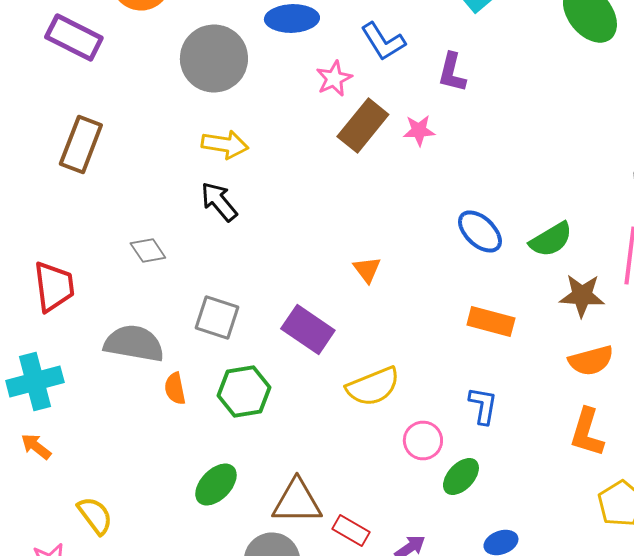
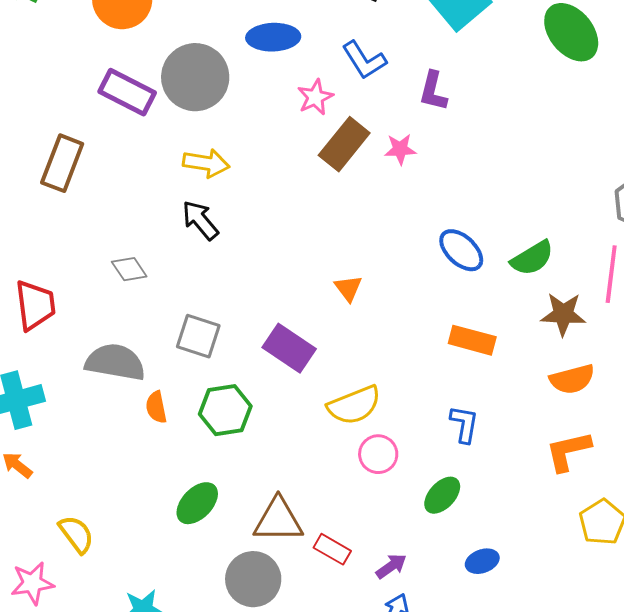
purple rectangle: (74, 38) -> (127, 92), moved
orange L-shape: (587, 432) -> (568, 451), turned 60
pink circle: (423, 440) -> (378, 454), moved

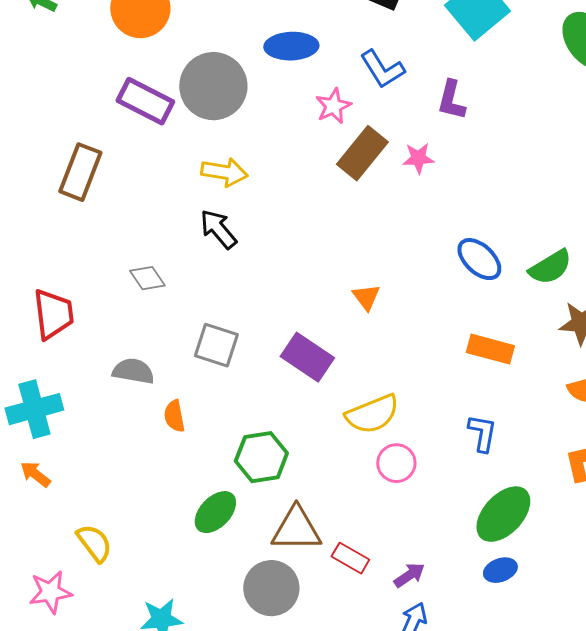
gray semicircle: (115, 362) -> (133, 371), size x0.7
green hexagon: (225, 410) -> (261, 457), moved
green ellipse: (442, 495) -> (503, 514), moved, size x1.5

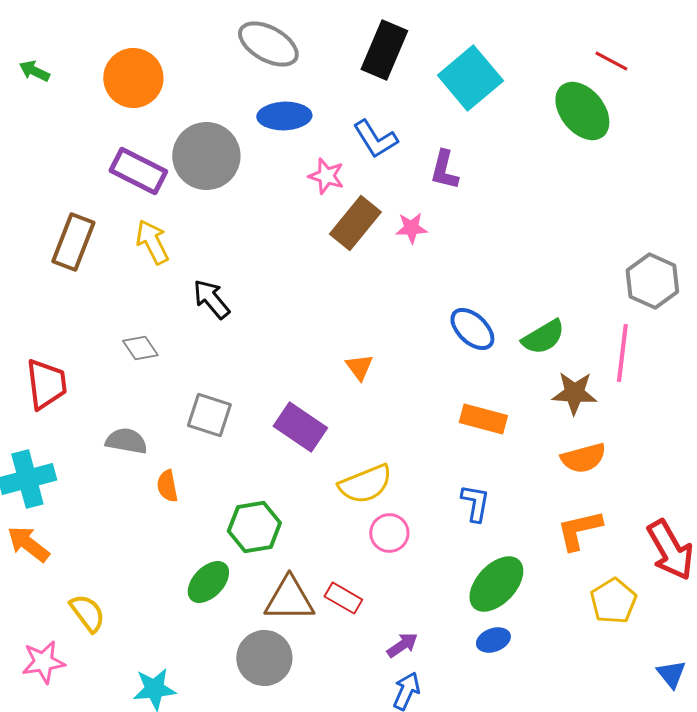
pink star: (333, 106) -> (326, 176), turned -30
yellow arrow: (224, 172) -> (152, 242), moved, turned -126
orange arrow: (35, 474) -> (28, 544), size x1.4
red rectangle: (350, 558) -> (343, 598), moved

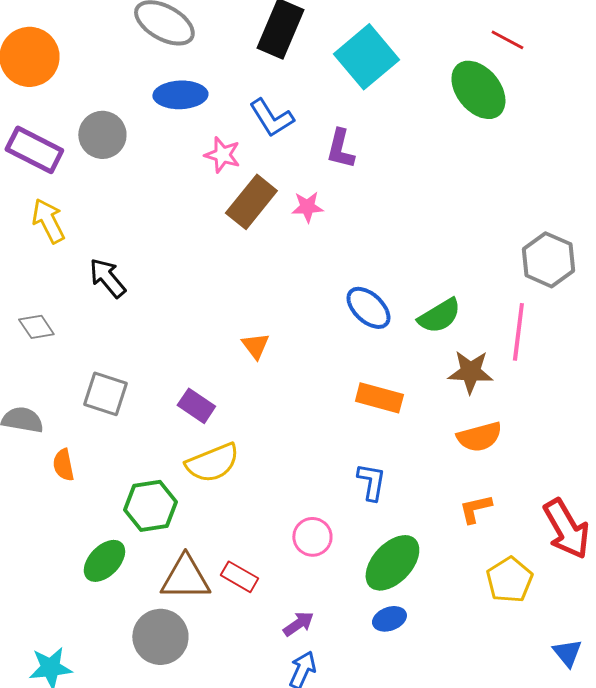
gray circle: (206, 156) -> (102, 135), size x0.7
purple rectangle: (300, 427) -> (196, 406), size x0.7
yellow semicircle: (365, 484) -> (212, 463), moved
orange L-shape: (579, 530) -> (475, 509), size x0.7
pink circle: (389, 533) -> (312, 537), moved

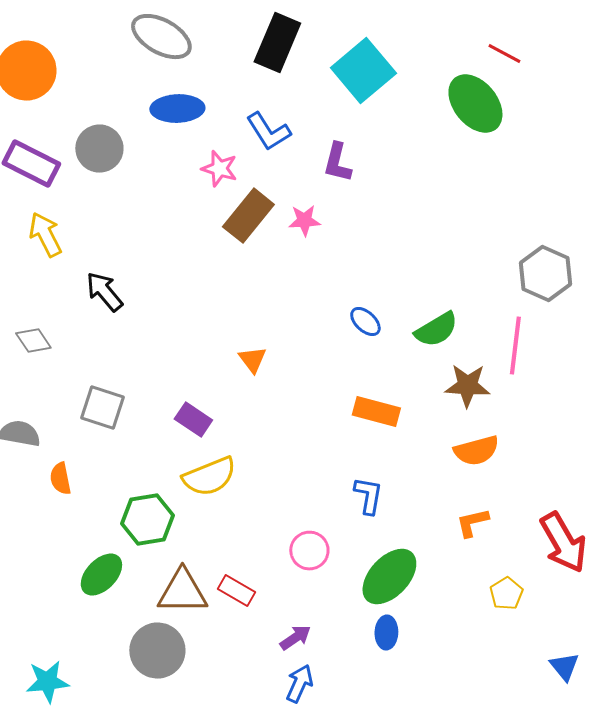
blue ellipse: (368, 308) -> (365, 322), size x0.7
yellow pentagon: (509, 580) -> (506, 594), size x0.7
blue ellipse: (389, 619) -> (386, 633), turned -68

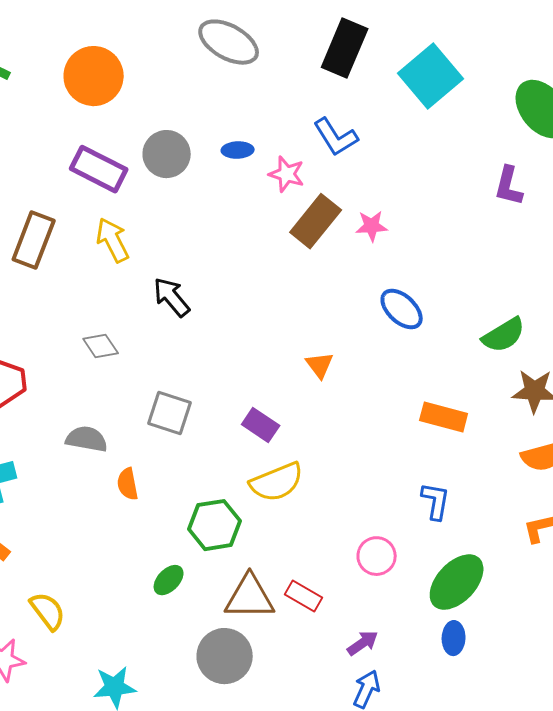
blue ellipse: (177, 109) -> (238, 150), moved, size x0.6
purple L-shape: (337, 163) -> (509, 186), moved
blue ellipse: (365, 322) -> (402, 309), moved, size x1.4
green ellipse: (101, 575) -> (169, 580), size x0.7

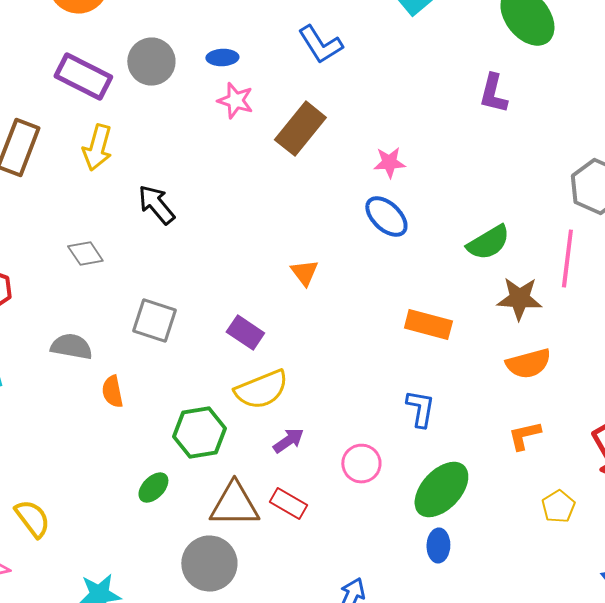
pink star: (287, 174) -> (235, 101), moved
pink star: (372, 226) -> (389, 163), moved
yellow arrow: (113, 240) -> (97, 148), turned -138
purple arrow: (363, 643) -> (288, 441), moved

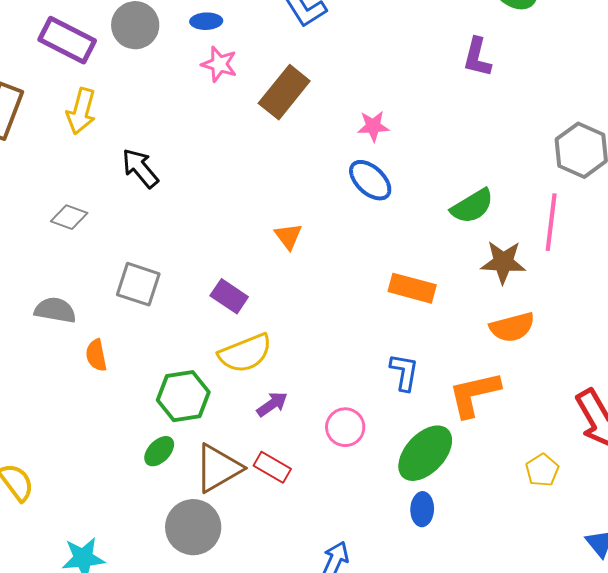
gray diamond: (85, 254) -> (69, 217), turned -36
orange L-shape: (524, 436) -> (474, 394), moved, size x1.6
green ellipse: (153, 488) -> (159, 451), moved
brown triangle: (234, 505) -> (218, 468), turned -30

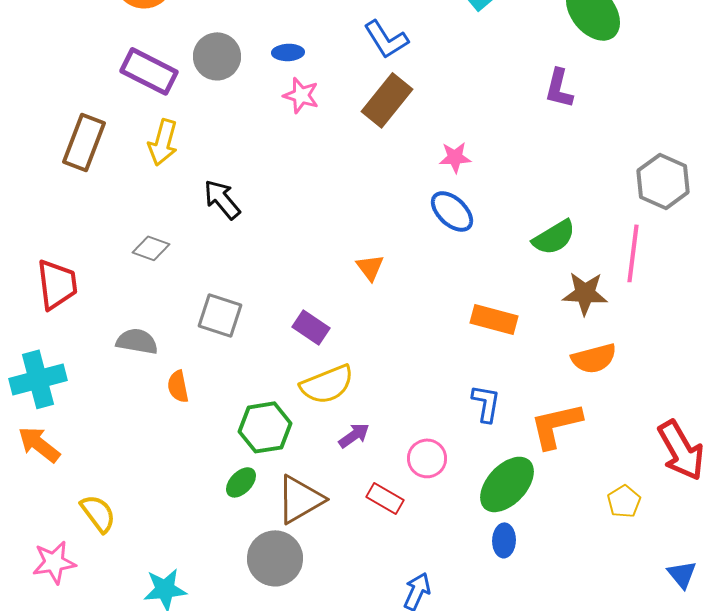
brown rectangle: (284, 92) -> (387, 100), moved
red rectangle: (272, 467) -> (385, 498), moved

